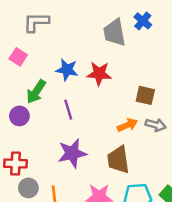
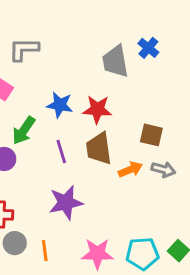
brown trapezoid: (118, 160) -> (99, 148), moved

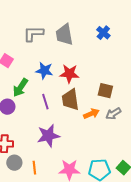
gray L-shape: (24, 49) -> (33, 34), moved
gray trapezoid: (115, 61) -> (64, 35), moved
gray arrow: (163, 169) -> (113, 114), turned 133

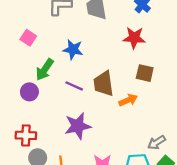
red star: (69, 74) -> (134, 38), moved
purple line: (45, 102) -> (74, 86), turned -49
gray arrow: (113, 114) -> (156, 142), moved

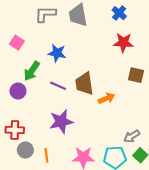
red star: (134, 38) -> (123, 43), moved
brown square: (145, 73) -> (136, 75), moved

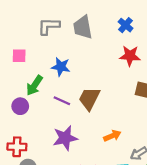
pink square: (17, 43) -> (19, 56), turned -32
brown trapezoid: (84, 84) -> (89, 99), turned 35
orange arrow: (106, 98) -> (112, 136), moved

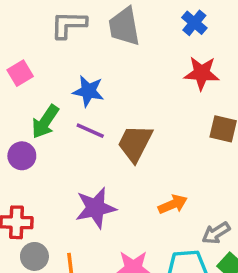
pink square: (19, 56) -> (20, 73), turned -32
purple line: (62, 101) -> (90, 131), moved

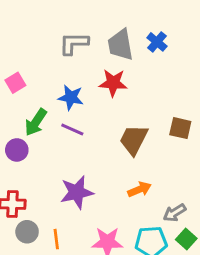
gray L-shape: (69, 25) -> (74, 43), moved
gray trapezoid: (124, 26) -> (120, 45), moved
red star: (202, 73) -> (113, 83), moved
brown trapezoid: (135, 143) -> (134, 140), moved

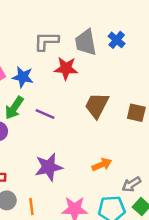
red star: (113, 83) -> (66, 68), moved
blue star: (71, 97) -> (23, 77), moved
brown trapezoid: (134, 140) -> (97, 105), moved

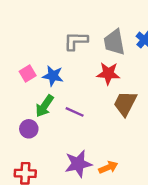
red star: (66, 68) -> (108, 73), moved
orange arrow: (102, 165) -> (108, 167), moved

